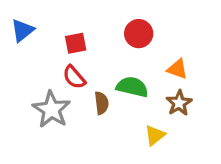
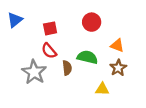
yellow triangle: (155, 135) -> (102, 89), turned 40

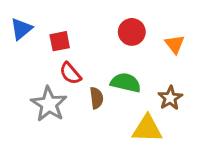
red square: (50, 28) -> (60, 41), moved
orange triangle: (117, 45) -> (175, 44), moved, turned 32
yellow triangle: (102, 89) -> (147, 129), size x1.5

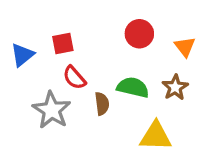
blue triangle: (21, 29) -> (22, 55), moved
brown star: (170, 98) -> (175, 87), moved

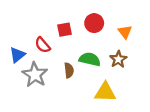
red square: (63, 43) -> (65, 30), moved
blue triangle: (22, 55) -> (17, 55), moved
red semicircle: (74, 78) -> (43, 45), moved

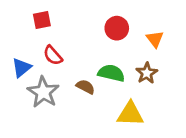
red square: (65, 30) -> (42, 20), moved
brown semicircle: (69, 70) -> (85, 87), turned -56

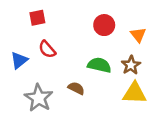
brown semicircle: (85, 87) -> (76, 88), moved
gray star: (43, 92) -> (39, 98), moved
yellow triangle: (130, 114) -> (135, 93), moved

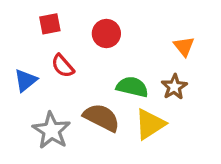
red circle: (104, 25) -> (106, 34), moved
brown semicircle: (76, 88) -> (102, 118), size x1.6
yellow triangle: (135, 93) -> (150, 124), moved, turned -35

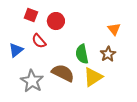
red square: (50, 24) -> (31, 15), turned 32
red circle: (106, 34) -> (56, 21), moved
green semicircle: (132, 87) -> (82, 54), turned -114

